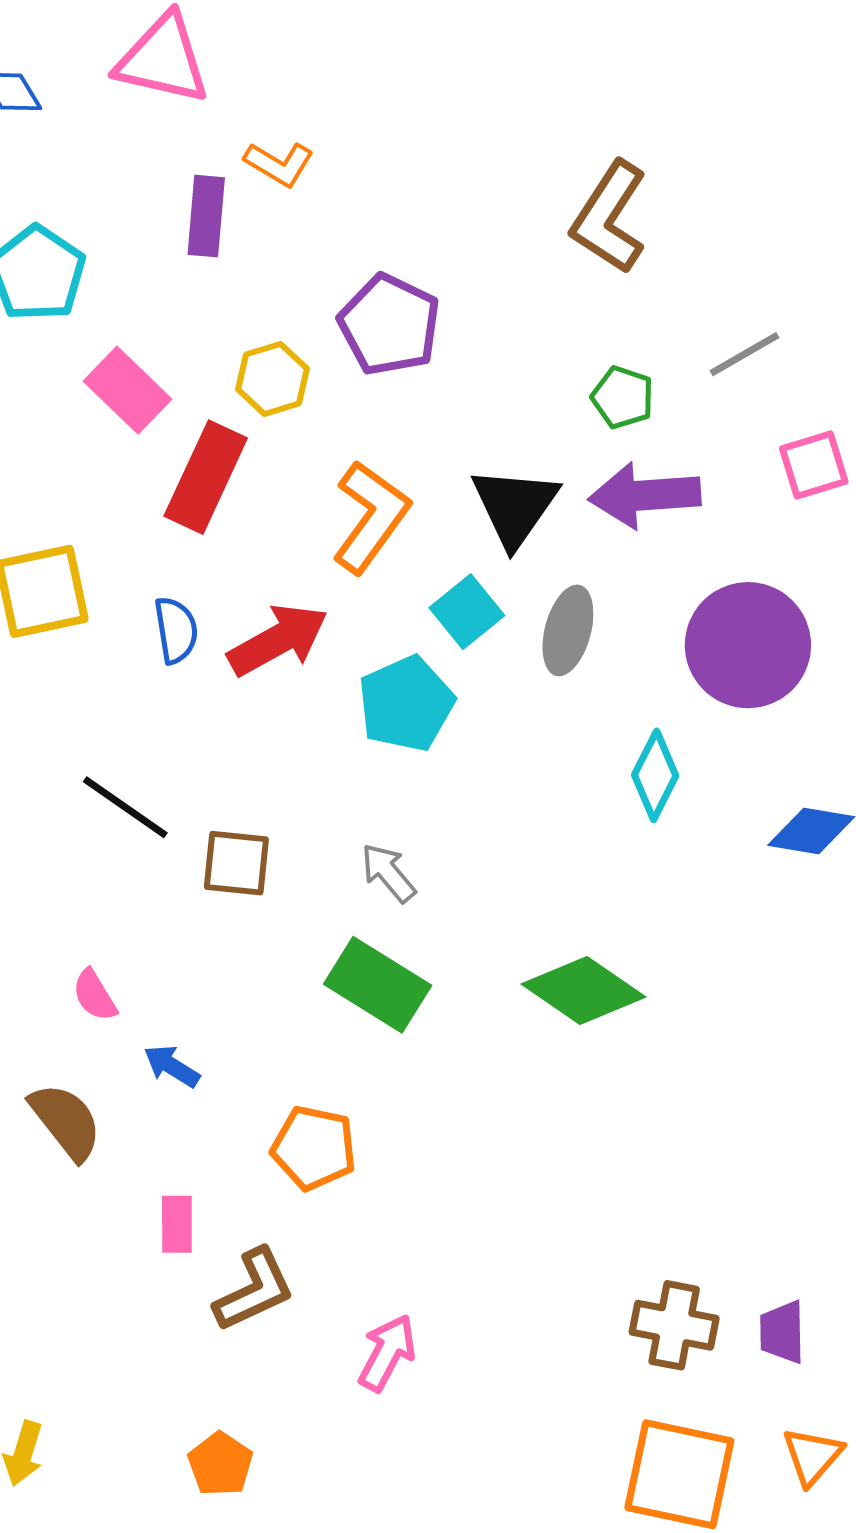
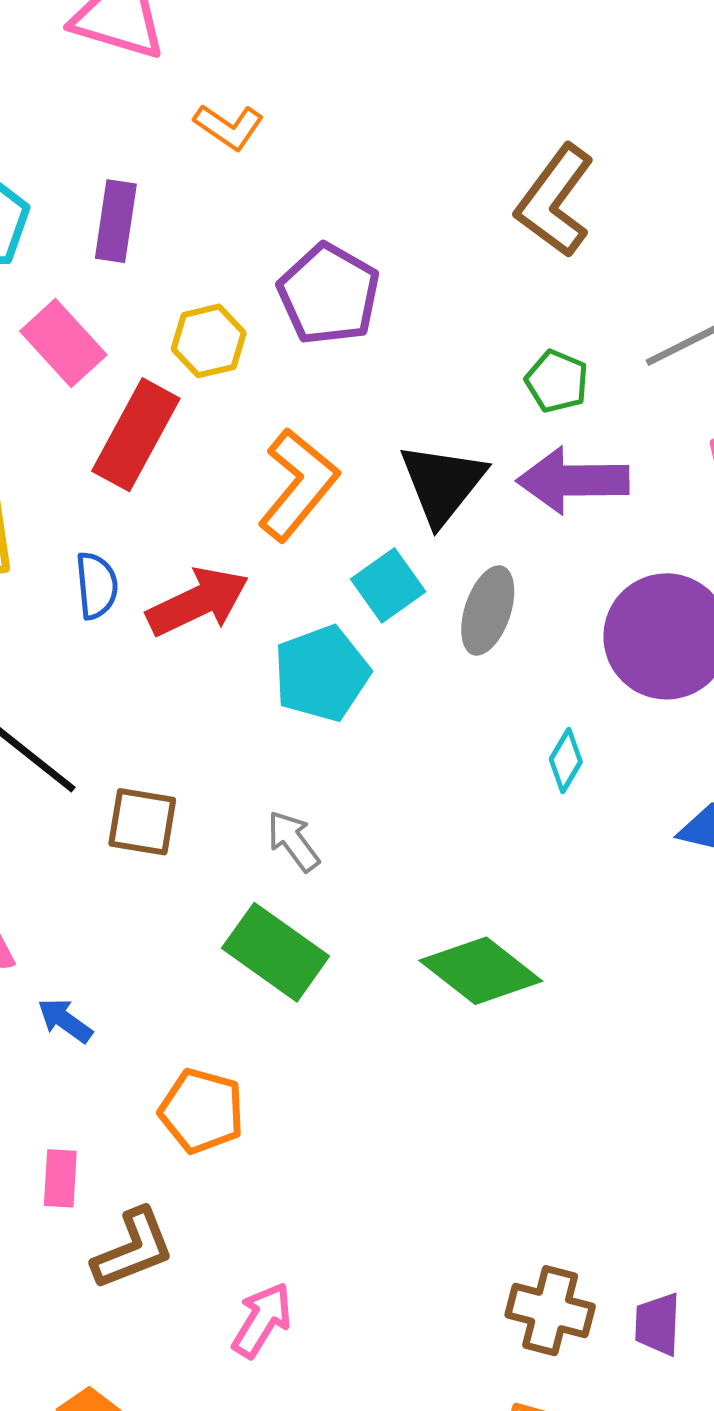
purple rectangle: (206, 216) -> (116, 221), moved
cyan diamond: (655, 775) -> (566, 761), size x0.7

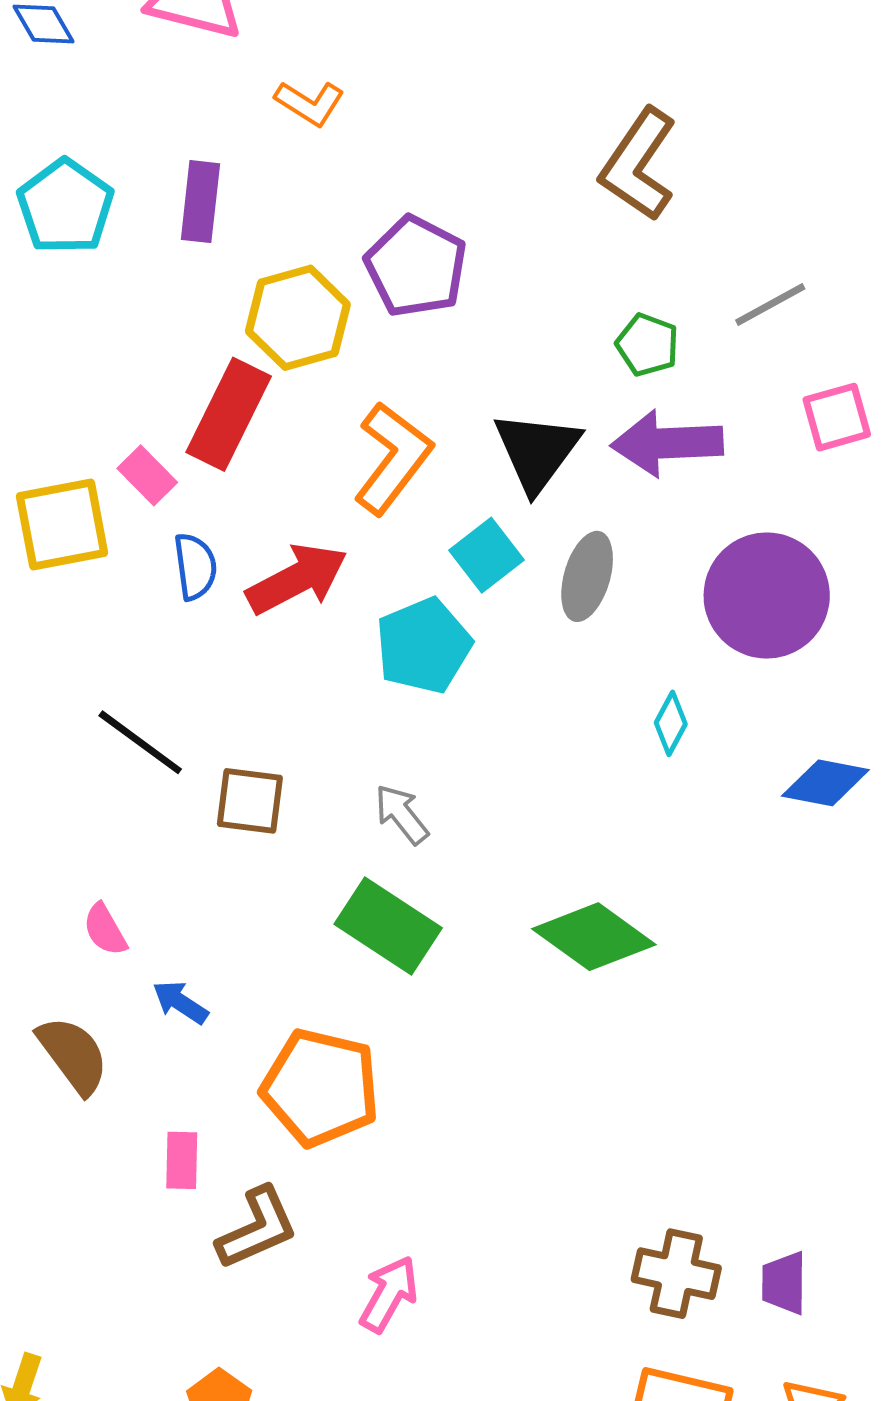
yellow hexagon: (209, 341) -> (298, 318), size x1.4
pink rectangle: (63, 343) -> (147, 475), moved, size x0.7
orange pentagon: (202, 1111) -> (320, 1088), size x1.4

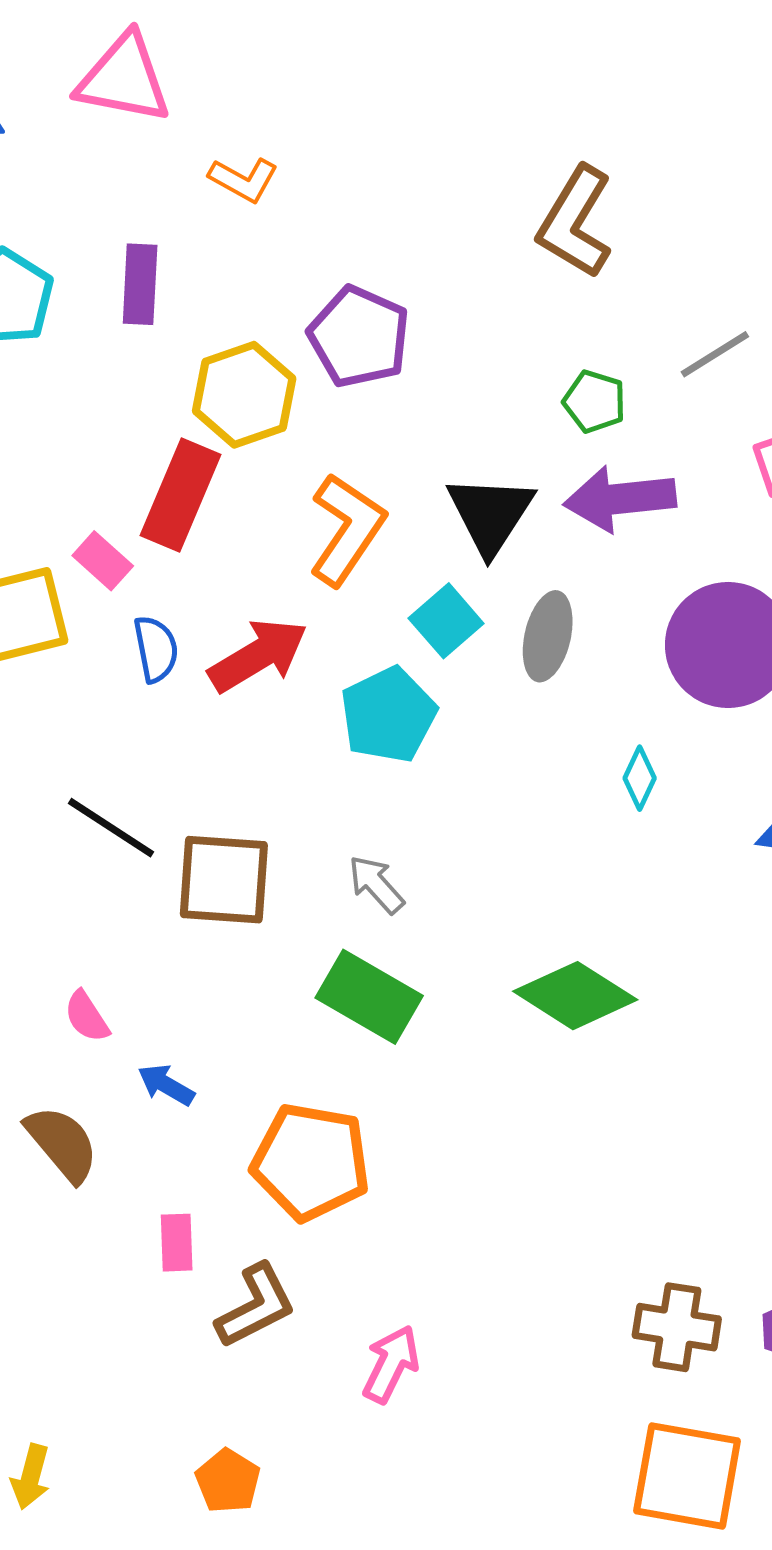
brown square: (250, 801) -> (224, 880), size x1.4

